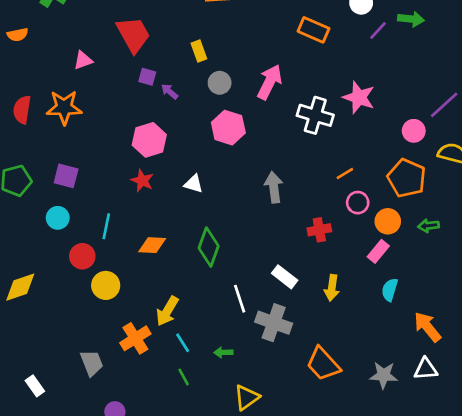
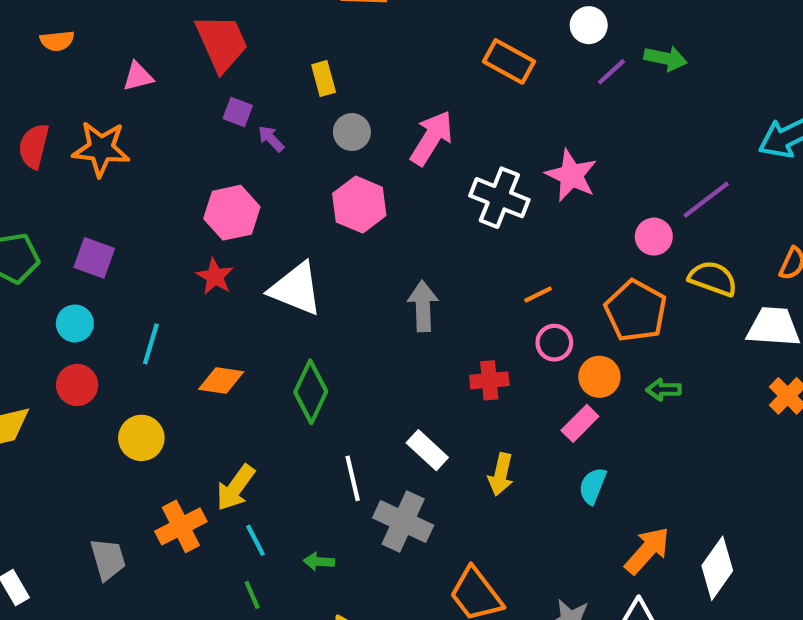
orange semicircle: (18, 35) -> (57, 41), moved
white triangle: (194, 184) -> (296, 289), size x1.8
red circle: (82, 256) -> (77, 385), moved
orange arrow: (427, 327) -> (647, 551), turned 76

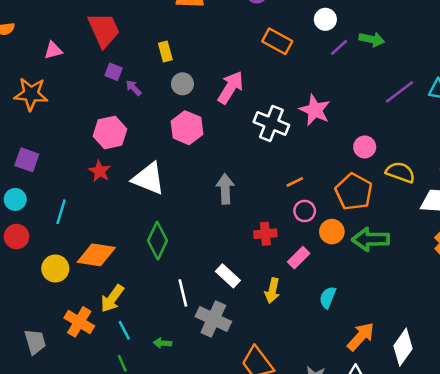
purple line: (706, 200) -> (400, 92), moved
orange diamond: (221, 381) -> (96, 255), moved, size x1.4
green arrow: (664, 390) -> (371, 239), size x1.8
pink rectangle: (580, 423) -> (299, 258), moved
orange cross: (181, 526) -> (79, 322), turned -32

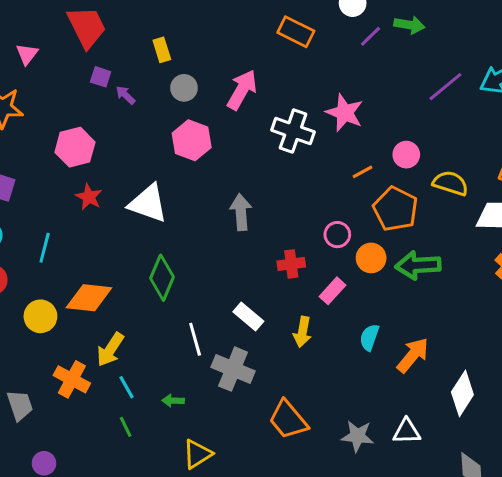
pink triangle: (53, 50) -> (27, 54), turned -36
pink hexagon: (110, 133) -> (75, 147), moved
orange line: (295, 182) -> (362, 172), moved
orange arrow: (361, 337) -> (413, 355), moved

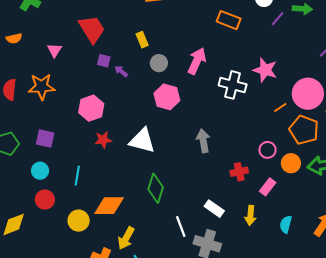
pink circle: (406, 155) -> (308, 94), size x1.8
red star: (89, 197) -> (103, 140), turned -30
cyan semicircle: (369, 337) -> (286, 224), moved

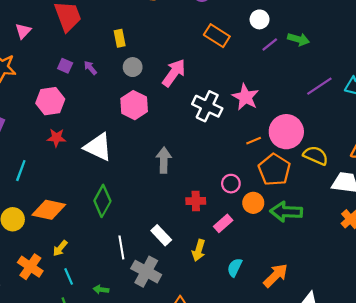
purple square: (104, 61) -> (65, 66), moved
yellow arrow: (126, 238) -> (60, 248), size x0.7

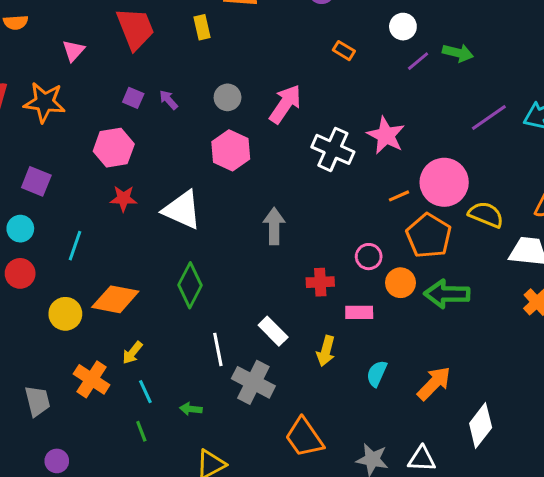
orange rectangle: (217, 36) -> (344, 51), size x0.6
yellow rectangle: (120, 38) -> (202, 27), moved
pink rectangle: (223, 223) -> (359, 312), turned 42

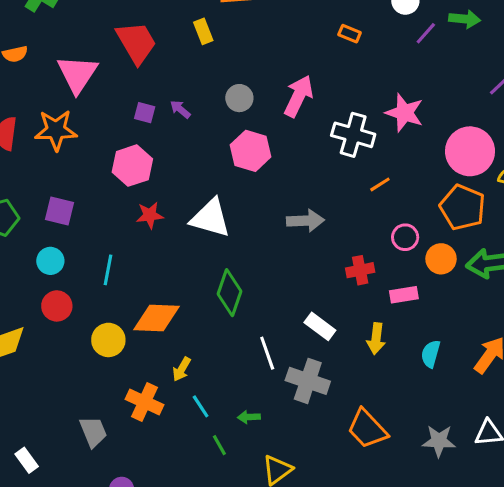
pink triangle: (73, 51) -> (77, 74), size x1.8
orange line: (399, 196) -> (380, 184), moved
gray arrow: (274, 226) -> (305, 221), turned 96
green line: (141, 431) -> (219, 445), moved

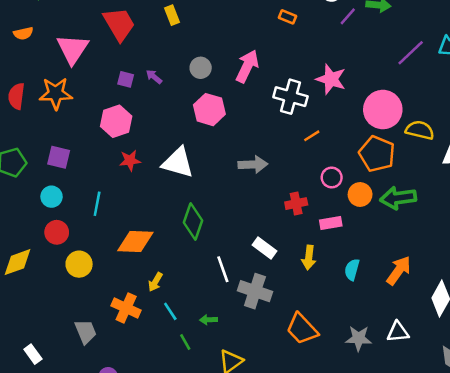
yellow circle: (108, 340) -> (79, 264), moved

